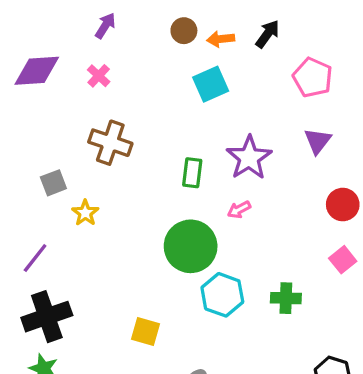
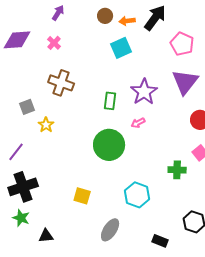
black arrow: (267, 34) -> (155, 18), size x1.5
purple triangle: (318, 141) -> (185, 82), size x1.6
cyan hexagon: (222, 295) -> (137, 195), moved
green cross: (286, 298) -> (177, 170), moved

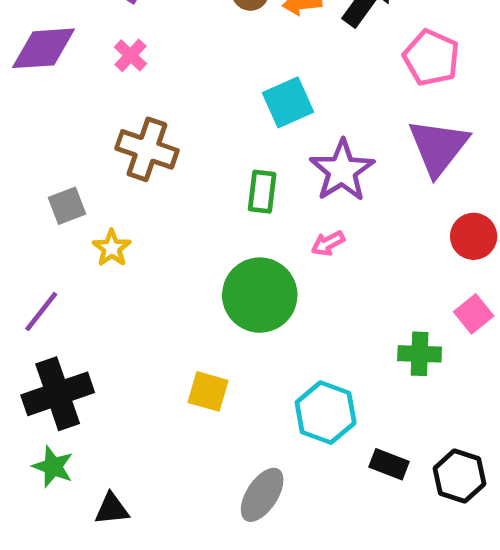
cyan square: (121, 48) -> (288, 102), moved
yellow square: (82, 196) -> (208, 391), moved
black rectangle: (160, 241) -> (389, 464), moved

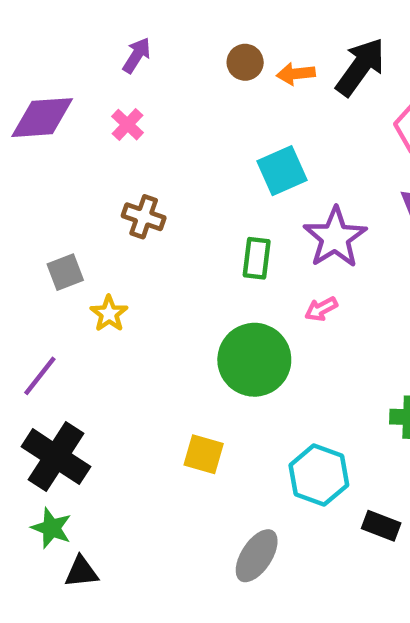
brown cross: (147, 149) -> (144, 217), size x0.7
black cross: (58, 394) -> (56, 457), turned -38
black triangle: (112, 509) -> (81, 572), moved

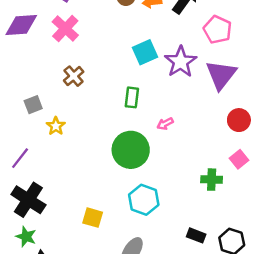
pink cross: (127, 125) -> (65, 28), size x1.6
brown cross: (144, 217) -> (74, 76), turned 30
purple star: (335, 238) -> (181, 62), moved
yellow square: (204, 454) -> (93, 218), moved
cyan hexagon: (319, 475) -> (144, 200), moved

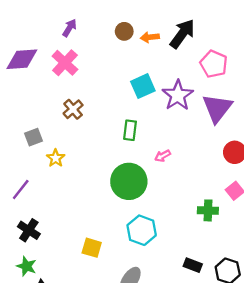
black cross: (28, 200) -> (29, 230), size x0.7

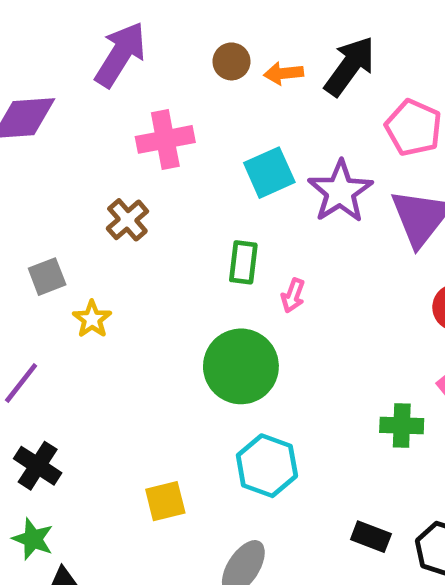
purple arrow: (70, 28) -> (120, 54), size x1.8
pink cross: (65, 63) -> (165, 139), moved, turned 36
pink arrow: (163, 156) -> (293, 295), moved, turned -42
yellow square: (92, 248) -> (165, 501), turned -30

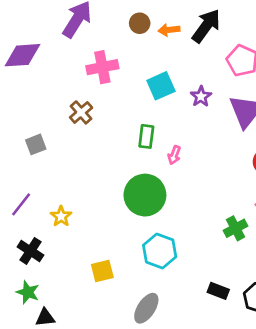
purple star: (340, 191) -> (201, 96), size x0.6
yellow star: (92, 319) -> (61, 216), moved
green cross: (402, 426) -> (236, 228), turned -30

